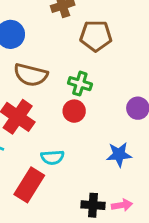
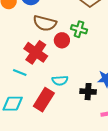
red circle: (74, 111) -> (62, 40), moved
black cross: (93, 205) -> (88, 92), moved

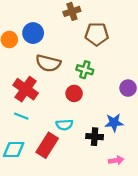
red circle: (62, 40) -> (74, 93), moved
red cross: (36, 52) -> (26, 89), moved

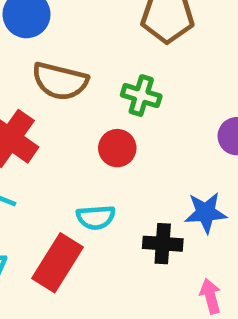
pink arrow: (116, 160) -> (210, 296), turned -96

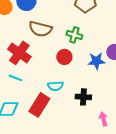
blue star: (206, 213) -> (96, 61), moved

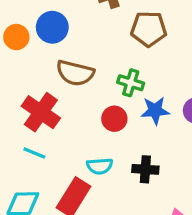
blue star: (96, 61) -> (155, 111), moved
black cross: (83, 97) -> (145, 169), moved

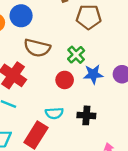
green cross: (131, 83) -> (76, 55), turned 30

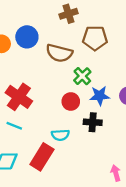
brown semicircle: (37, 48) -> (59, 53), moved
black cross: (86, 115) -> (93, 122), moved

